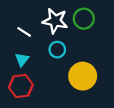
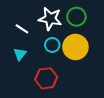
yellow circle: (83, 76) -> (75, 47), moved
red hexagon: (21, 86) -> (46, 78), moved

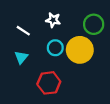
green circle: (76, 17) -> (94, 24), moved
white star: (50, 19) -> (53, 20), size x0.6

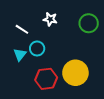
cyan circle: (55, 48) -> (37, 48), moved
yellow circle: (80, 50) -> (75, 73), moved

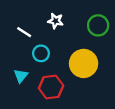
cyan triangle: (20, 55) -> (21, 76), moved
yellow circle: (75, 73) -> (84, 63), moved

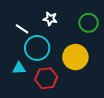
cyan circle: (41, 53) -> (37, 48), size x1.6
cyan triangle: (21, 76) -> (19, 68), turned 48

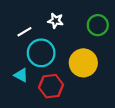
white line: (22, 29) -> (24, 32), turned -64
cyan triangle: (19, 68) -> (21, 75), turned 32

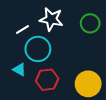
white star: (56, 21) -> (51, 19), size x1.6
yellow circle: (83, 63) -> (88, 84), moved

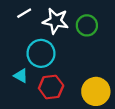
green circle: (90, 23) -> (87, 25), moved
white line: (22, 29) -> (24, 13), moved

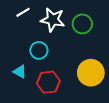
cyan circle: (41, 53) -> (39, 50), size x0.7
yellow circle: (96, 91) -> (91, 73), moved

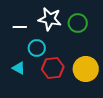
white line: (23, 12) -> (20, 27), moved, turned 32
red hexagon: (48, 82) -> (53, 68), moved

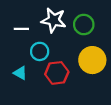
yellow circle: (86, 69) -> (92, 60), moved

